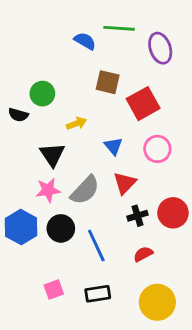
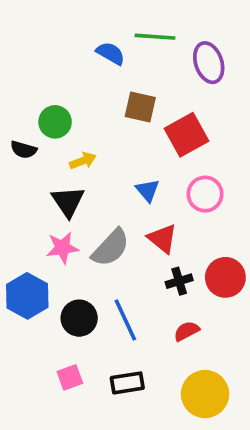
yellow arrow: (76, 123) -> (83, 161), moved
red triangle: (125, 183) -> (162, 238), turned -35
black circle: (61, 228) -> (79, 318), moved

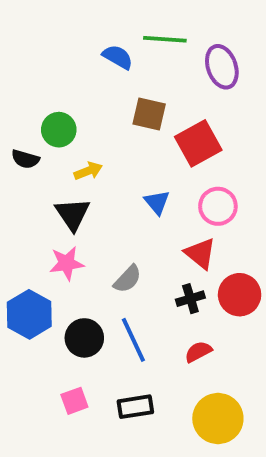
red triangle: (162, 238) -> (200, 253), moved
gray semicircle: (111, 248) -> (128, 279), moved, size x0.7

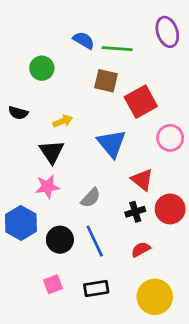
green line: (165, 39) -> (117, 49), moved
purple ellipse: (222, 67) -> (167, 32), moved
green circle: (59, 130) -> (42, 68), moved
blue triangle: (157, 202) -> (112, 143), size x1.6
pink circle: (218, 206) -> (170, 138), moved

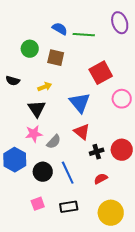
brown square: (106, 81) -> (56, 58), moved
red triangle: (142, 180) -> (82, 132), moved
gray semicircle: (91, 198) -> (54, 142), moved

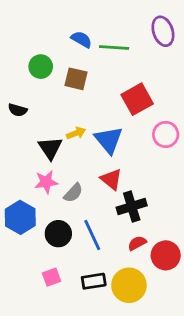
yellow arrow: (45, 87) -> (76, 133), moved
red circle: (122, 150) -> (166, 255), moved
black cross: (97, 152) -> (132, 206), size x1.5
yellow circle: (111, 213) -> (129, 285), moved

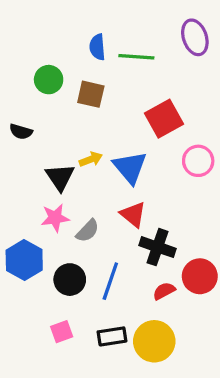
blue semicircle: (81, 39) -> (97, 47), turned -125
black cross: (132, 206) -> (158, 247), turned 36
blue line: (92, 235) -> (110, 281), turned 44
red circle: (166, 255) -> (200, 276), moved

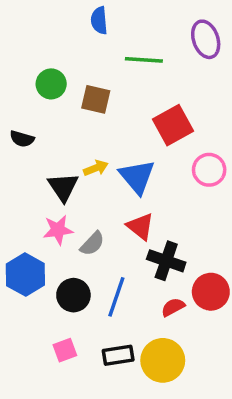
blue semicircle: (97, 47) -> (99, 20), moved

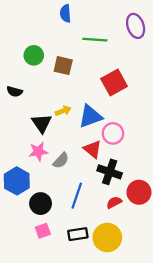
pink circle: (209, 170) -> (113, 133), moved
blue triangle: (137, 177) -> (90, 116), turned 50
black circle: (73, 295) -> (41, 204), moved

